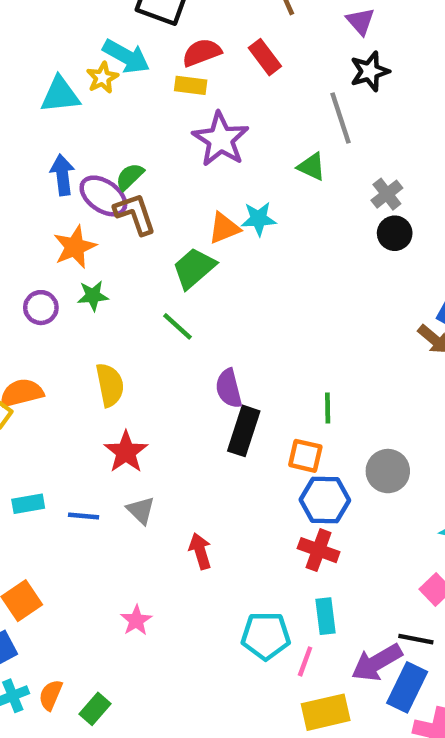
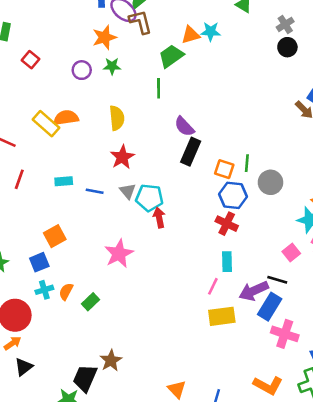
green line: (178, 326) -> (159, 88), turned 42
purple semicircle: (229, 388) -> (184, 126), turned -35
green line: (328, 408) -> (247, 163), moved
pink star: (136, 620) -> (119, 254), size x1.6
cyan pentagon: (266, 636) -> (149, 198), moved

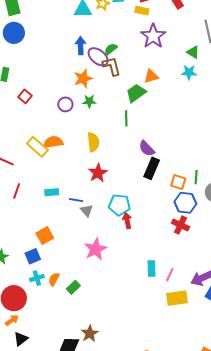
cyan star: (211, 31) -> (189, 72), moved
gray triangle: (128, 191) -> (87, 211), moved
cyan rectangle: (227, 262) -> (152, 268), moved

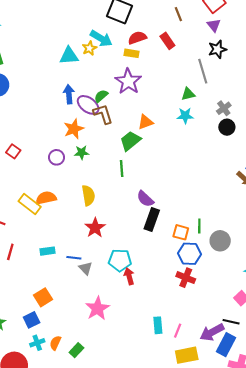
purple star: (153, 36) -> (128, 81), moved
green triangle: (193, 52) -> (188, 94), turned -40

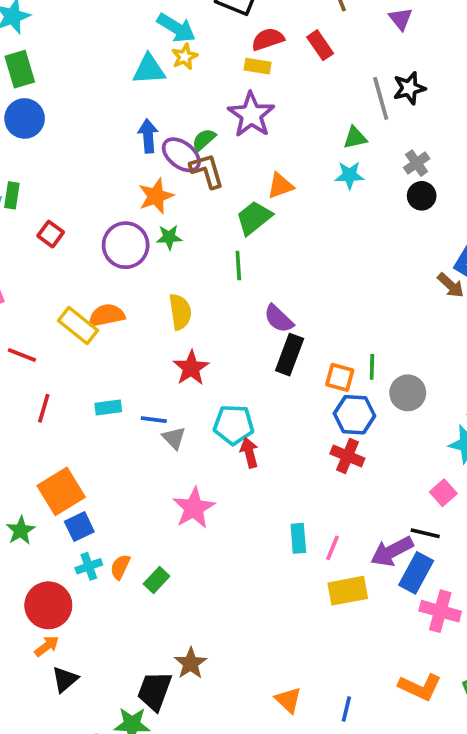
cyan arrow: (101, 38) -> (176, 28), moved
black star: (217, 49) -> (409, 88), moved
purple circle: (57, 157) -> (126, 245), size x1.6
orange square: (43, 297) -> (61, 491), moved, size x1.4

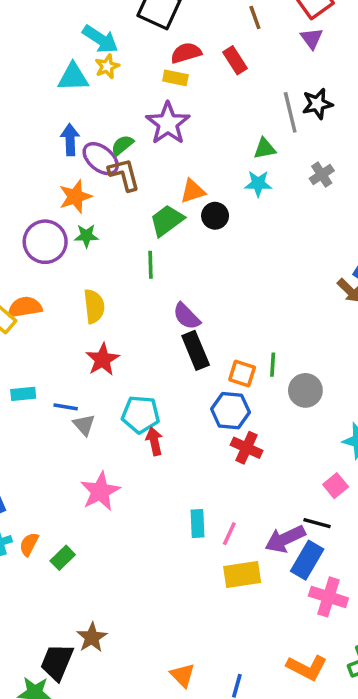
black circle: (422, 196) -> (215, 216), moved
black rectangle: (290, 355) -> (196, 350), turned -45
blue hexagon: (354, 415) -> (230, 411), moved

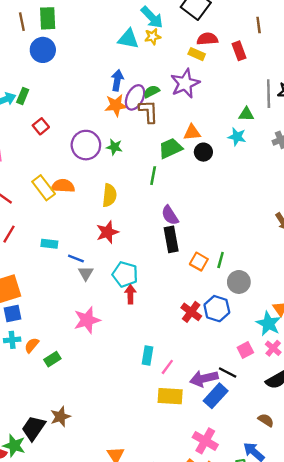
purple ellipse: (101, 159) -> (135, 97), turned 65
orange star: (75, 197) -> (116, 105), moved
blue hexagon: (230, 411) -> (217, 309), moved
pink cross: (328, 597) -> (205, 441), moved

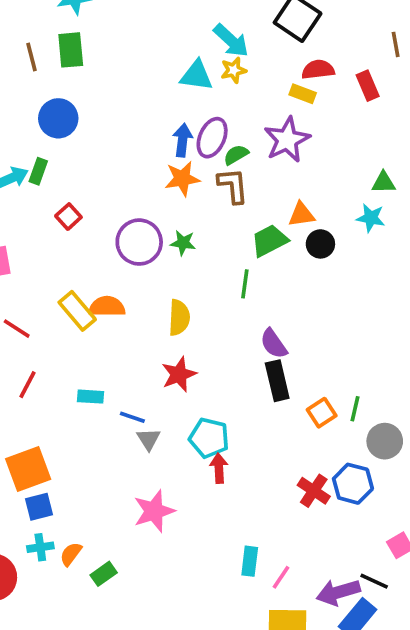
blue circle: (43, 50) -> (58, 118), moved
purple ellipse: (135, 97) -> (212, 138), moved
orange square: (199, 262) -> (322, 413), turned 30

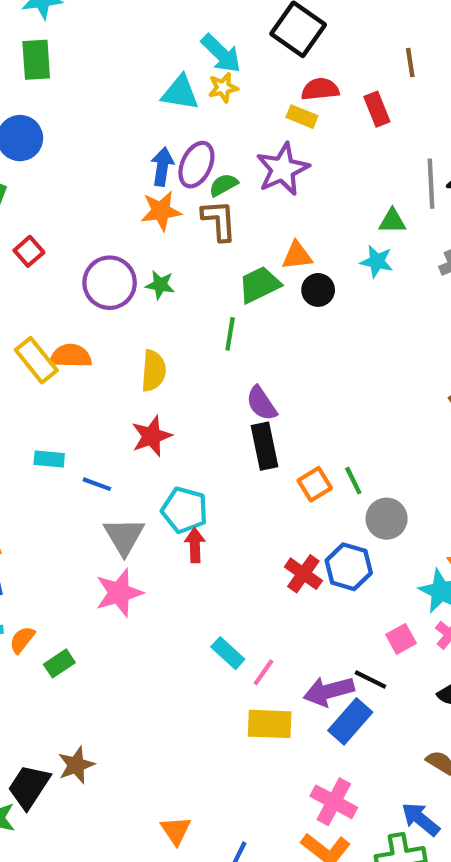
green line: (355, 409) -> (353, 481), turned -40
gray triangle: (148, 439) -> (124, 536), moved, size x1.5
cyan rectangle: (250, 561) -> (228, 653), turned -56

